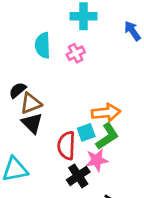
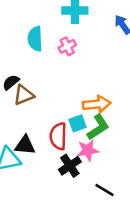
black triangle: (32, 123) -> (25, 145), moved, turned -40

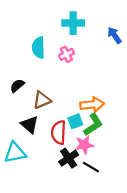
brown triangle: (24, 95) -> (42, 100), moved
black triangle: (25, 145) -> (30, 125), moved, turned 36
black line: (104, 190) -> (91, 167), moved

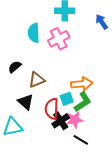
pink cross: (66, 54) -> (59, 39), size x1.5
black cross: (69, 158) -> (61, 121), moved

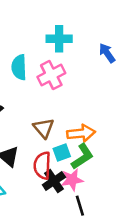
brown triangle: (37, 80) -> (44, 128), moved, turned -48
black line: (81, 140) -> (80, 206), turned 42

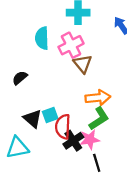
brown triangle: (44, 128) -> (83, 64), moved
cyan square: (62, 153) -> (50, 115), moved

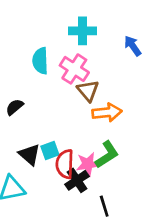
pink cross: (71, 45) -> (74, 69), turned -30
orange arrow: (98, 98) -> (107, 112), moved
pink star: (90, 140) -> (88, 164), moved

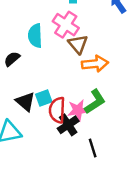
cyan semicircle: (40, 61) -> (35, 36), moved

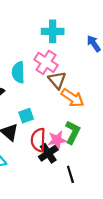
orange arrow: (95, 64) -> (73, 98), turned 40
cyan square: (44, 98) -> (26, 116), moved
green L-shape: (95, 102) -> (73, 132), turned -30

